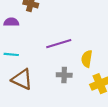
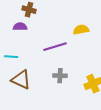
purple semicircle: (11, 22) -> (20, 27), moved
yellow semicircle: (87, 59) -> (81, 30), moved, turned 70

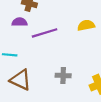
purple line: (55, 47) -> (45, 33), moved

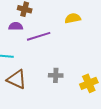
yellow semicircle: (86, 25) -> (73, 18), moved

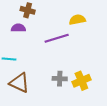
purple line: (39, 36) -> (57, 38), moved
yellow cross: (89, 83) -> (81, 81), moved

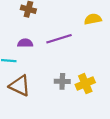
yellow semicircle: (77, 20) -> (93, 19), moved
purple semicircle: (18, 28) -> (25, 43), moved

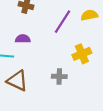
purple line: (59, 39) -> (62, 22), moved, turned -40
yellow cross: (85, 84) -> (82, 54), moved

